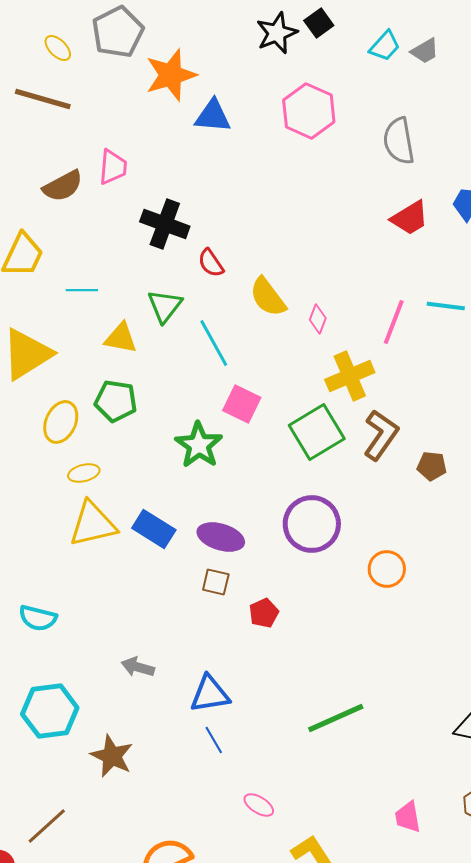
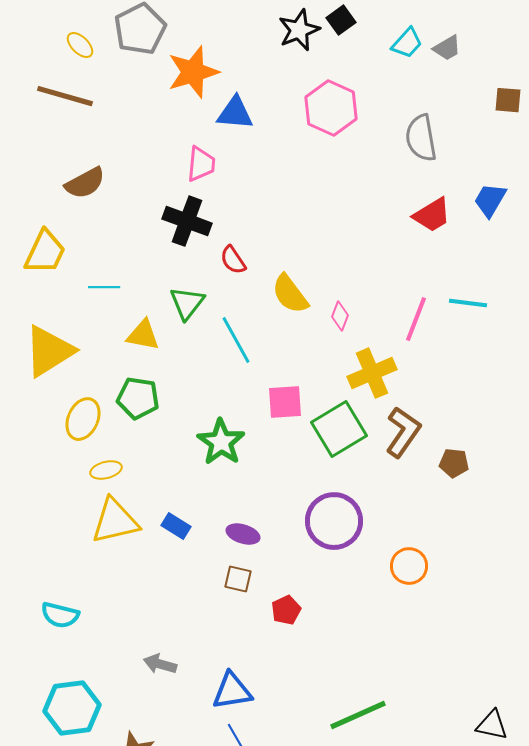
pink trapezoid: (113, 167) -> (201, 164), moved
pink square: (242, 404) -> (285, 402), moved, turned -30
blue rectangle: (154, 529) -> (176, 526), size x0.7
purple ellipse: (221, 537) -> (243, 534), size x0.7

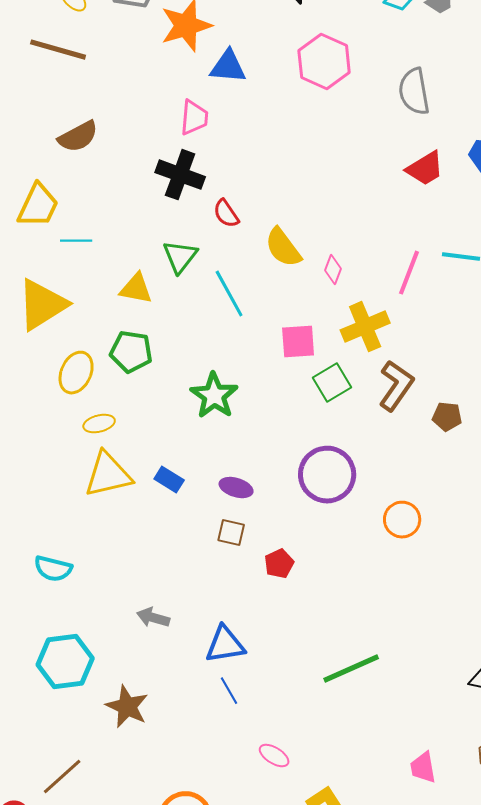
cyan line: (104, 287) -> (76, 241), moved
pink square: (285, 402) -> (298, 342), moved
green square: (339, 429) -> (332, 383), size x0.7

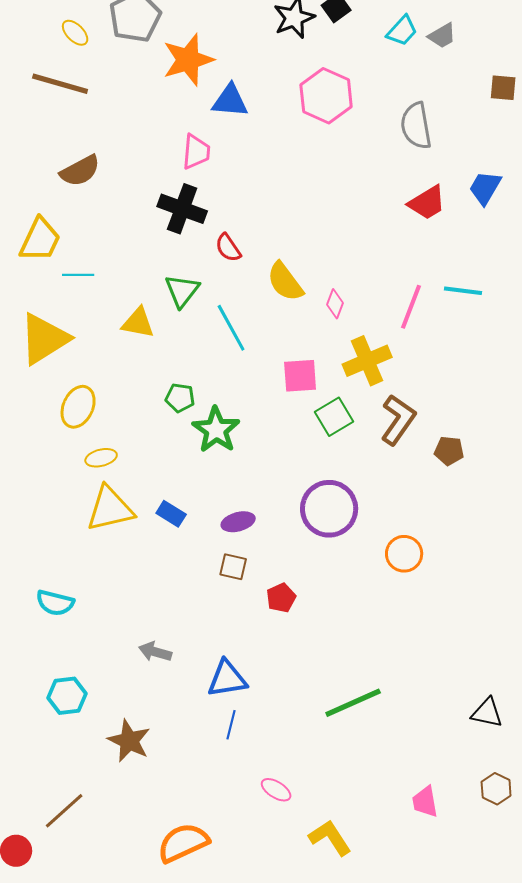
green pentagon: (131, 352) -> (180, 398), moved, size x0.7
purple ellipse: (236, 488) -> (238, 522), turned -32
cyan hexagon: (65, 662) -> (67, 696), size x0.7
blue line: (229, 691) -> (231, 725), turned 44

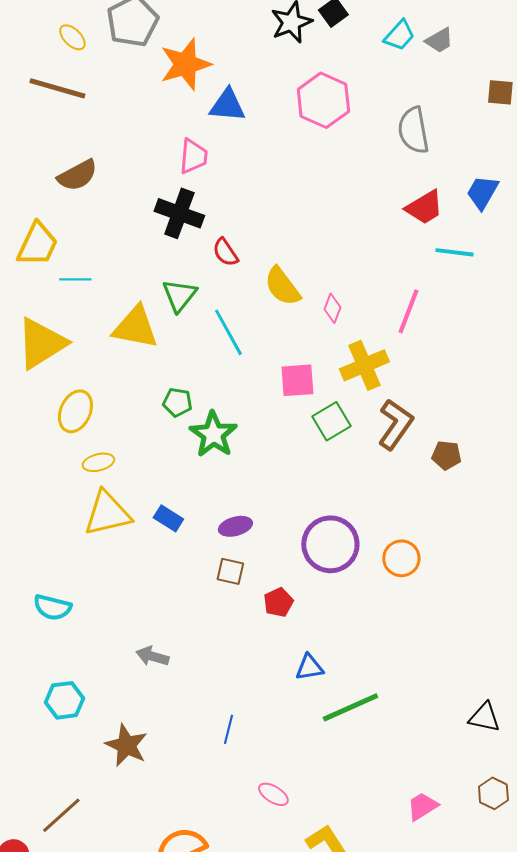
cyan line: (463, 291) -> (454, 252), moved
yellow triangle: (138, 323) -> (135, 327), size x1.4
purple circle: (329, 509) -> (330, 544), moved
blue triangle: (227, 679) -> (309, 667), moved, size x0.7
pink trapezoid: (425, 802) -> (422, 806), turned 68

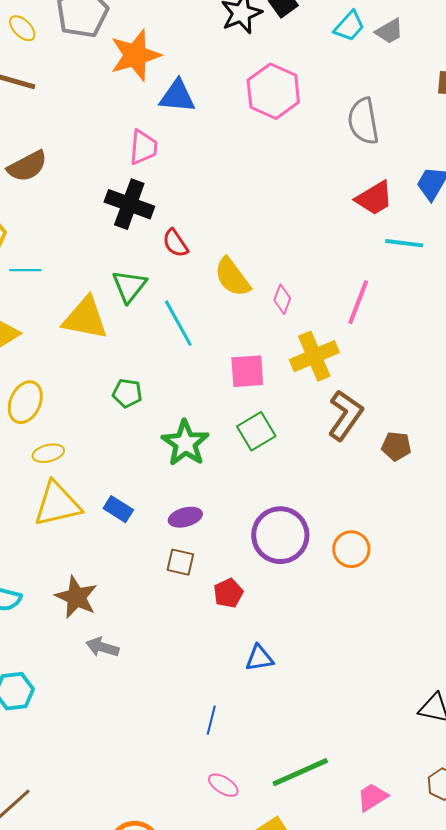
green square: (331, 421) -> (256, 431), moved
green star: (213, 434) -> (185, 443), moved
green line: (350, 707) -> (300, 772), moved
blue line: (228, 729) -> (211, 720), moved
brown star: (126, 745) -> (76, 597), moved

